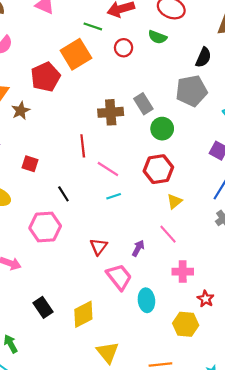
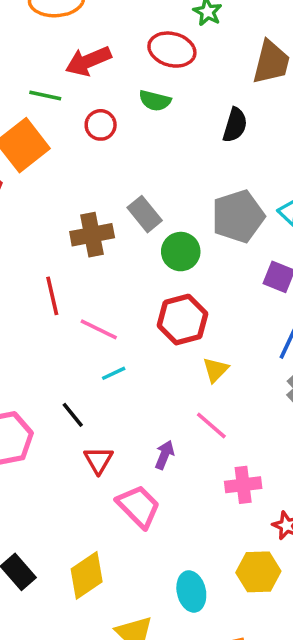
gray pentagon: (191, 91) -> (238, 216), moved
black line: (63, 194) -> (73, 415), moved
cyan ellipse: (146, 300) -> (191, 591), moved

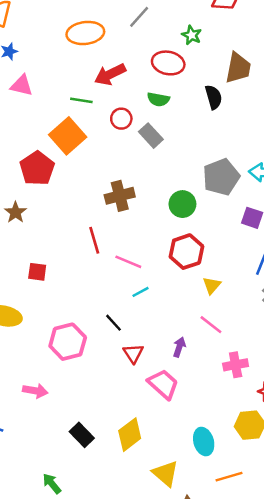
black semicircle: (235, 125) -> (214, 97), moved, turned -30
gray rectangle: (145, 214) -> (151, 136), moved

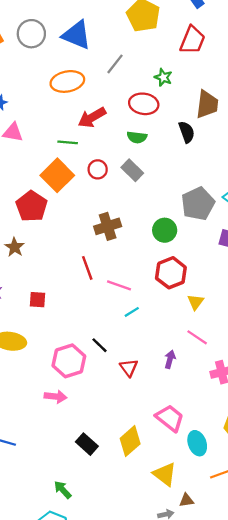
red circle: (121, 119) -> (98, 169), moved
black line: (114, 323) -> (100, 345), moved
pink trapezoid: (163, 384) -> (170, 418), moved
pink arrow: (35, 391) -> (56, 397), moved

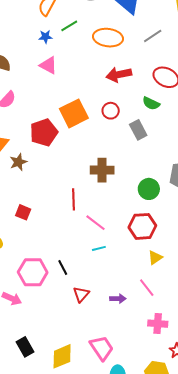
green line: (68, 142) -> (69, 26), moved, turned -54
red circle: (98, 169) -> (111, 111), moved
purple arrow: (170, 359) -> (118, 299), turned 56

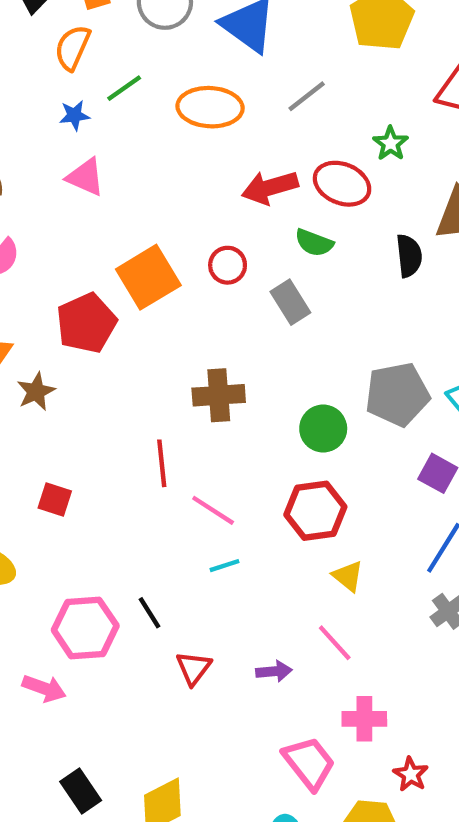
red arrow: (119, 75) -> (270, 187), moved
yellow triangle: (155, 258) -> (348, 576), turned -42
pink trapezoid: (102, 348) -> (309, 763), moved

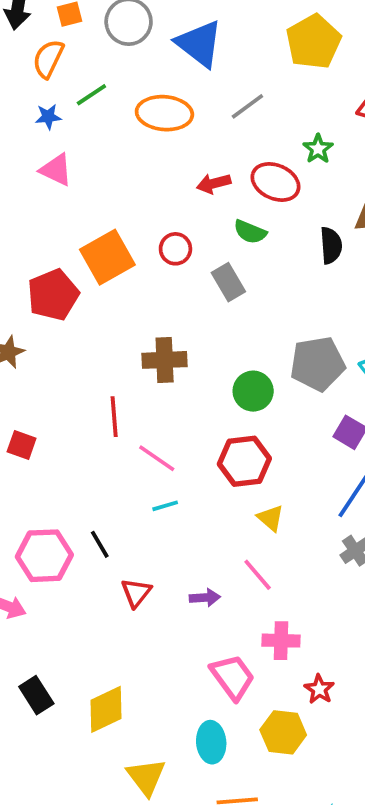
red arrow: (270, 187) -> (214, 183), size x0.7

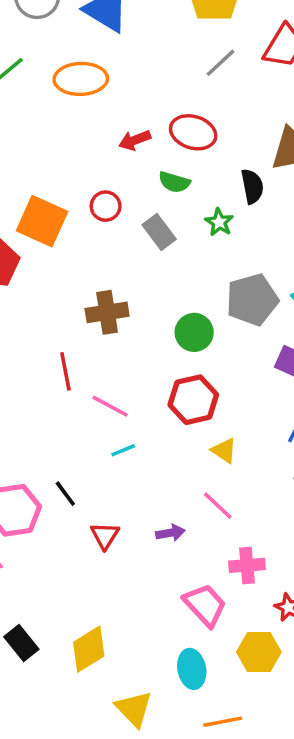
gray line: (247, 106) -> (220, 63), moved
green star: (318, 149) -> (219, 222), moved
orange square: (107, 257) -> (42, 221), turned -30

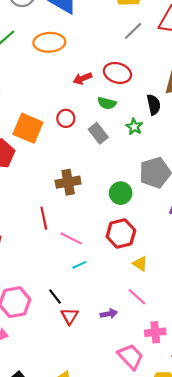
black line: (65, 494) -> (55, 296), moved

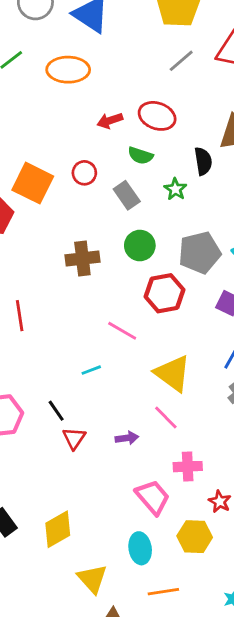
green circle: (121, 193) -> (140, 246), moved
red line: (44, 218) -> (20, 316), moved
red hexagon: (121, 234) -> (164, 293), moved
pink line: (71, 238) -> (122, 331), moved
yellow triangle: (140, 264) -> (173, 373), size x1.8

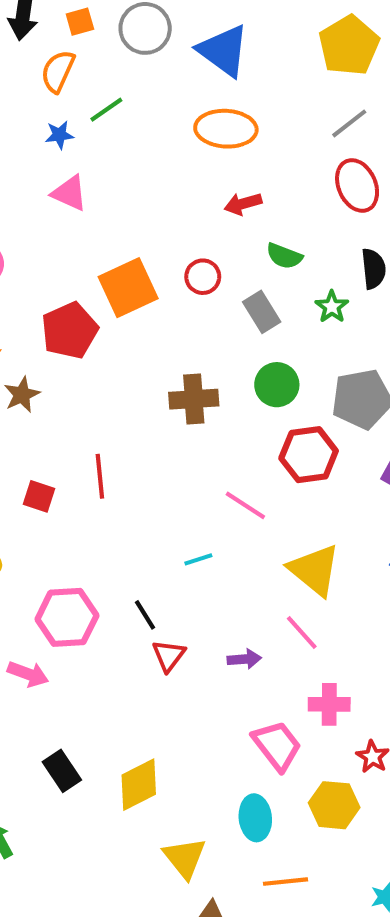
orange ellipse: (68, 70) -> (226, 129), moved
red ellipse: (157, 116) -> (357, 185), moved, turned 44
orange square: (33, 183) -> (128, 288), turned 36

